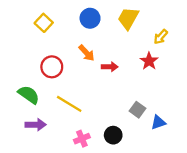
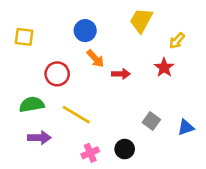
blue circle: (90, 18) -> (85, 31), moved
yellow square: (44, 23) -> (24, 37), moved, turned -36
green semicircle: (29, 95) -> (32, 104), turned -45
blue triangle: (158, 122) -> (186, 127), moved

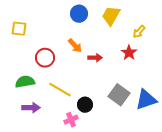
blue circle: (85, 31) -> (79, 14), moved
gray square: (151, 121) -> (119, 95), size x1.5
blue triangle: (186, 127) -> (146, 100), size x1.6
black circle: (125, 149) -> (85, 105), moved

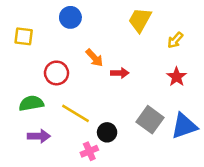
blue circle: (79, 14) -> (70, 17), moved
red star: (129, 53) -> (177, 77), moved

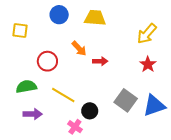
yellow trapezoid: (140, 20) -> (95, 18), moved, turned 65
yellow arrow: (175, 40) -> (147, 34), size x1.5
pink cross: (89, 151) -> (75, 127), turned -32

